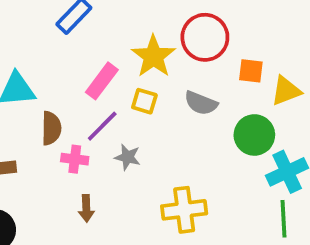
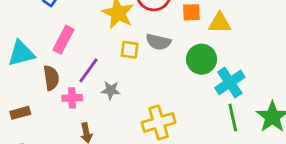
pink rectangle: (102, 81) -> (63, 40), moved
yellow triangle: (286, 91) -> (220, 23), turned 30
yellow square: (144, 101) -> (130, 50), moved

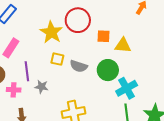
gray semicircle: (158, 42) -> (79, 66), moved
purple line: (88, 70) -> (27, 71), turned -48

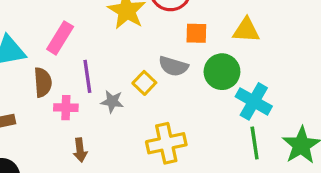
orange square: (103, 36) -> (196, 33), moved
yellow square: (57, 59) -> (144, 83), moved, turned 32
cyan cross: (127, 88) -> (254, 101), turned -30

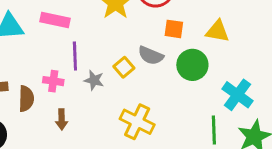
pink rectangle: (60, 38) -> (55, 20), turned 64
brown semicircle: (43, 82) -> (26, 99), moved
cyan cross: (254, 101) -> (238, 95), moved
yellow cross: (166, 143) -> (137, 122), turned 32

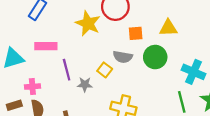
pink cross: (53, 81) -> (32, 87), moved

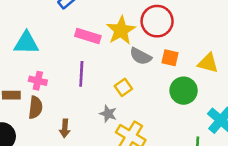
pink rectangle: (46, 46) -> (88, 36), moved
gray semicircle: (123, 57) -> (141, 56), moved
gray star: (85, 84) -> (108, 114), moved

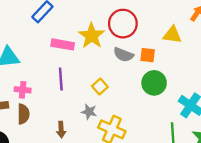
gray semicircle: (141, 56) -> (123, 55), moved
orange square: (170, 58) -> (148, 55), moved
yellow triangle: (208, 63) -> (172, 35), moved
brown arrow: (65, 128) -> (61, 130), moved

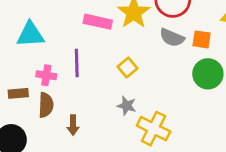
purple line: (61, 79) -> (77, 63), moved
yellow square: (100, 87) -> (128, 67), moved
brown arrow: (61, 130) -> (73, 125), moved

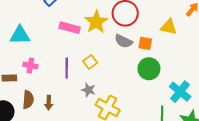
purple line: (77, 63) -> (67, 68), moved
brown semicircle: (46, 105) -> (28, 100), moved

